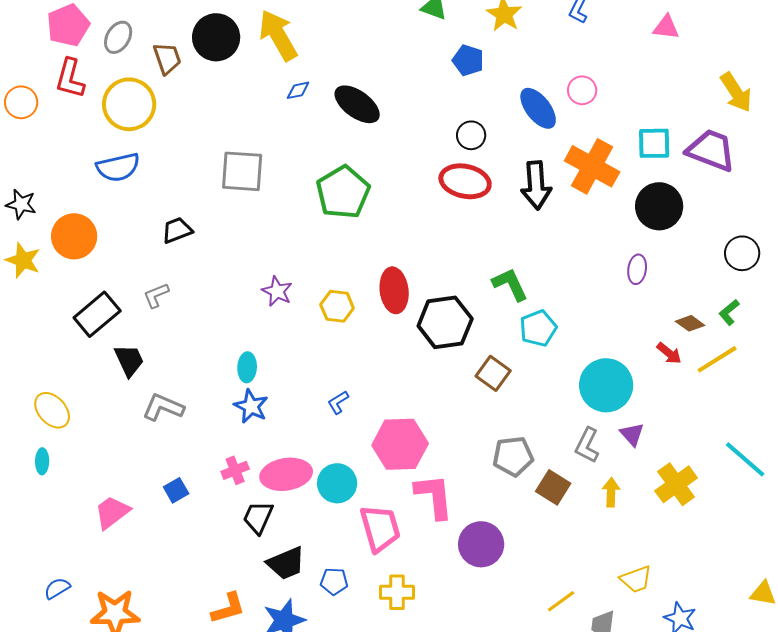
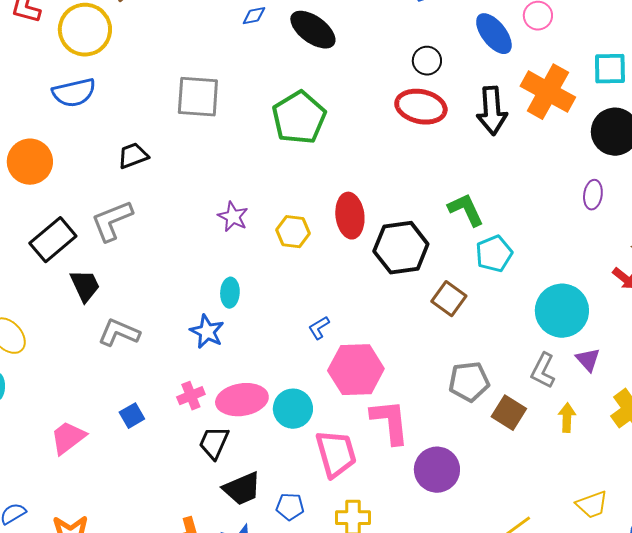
gray L-shape: (156, 295) -> (112, 221), size x1.6
cyan ellipse: (247, 367) -> (230, 293), moved
blue L-shape: (338, 402) -> (319, 328), moved

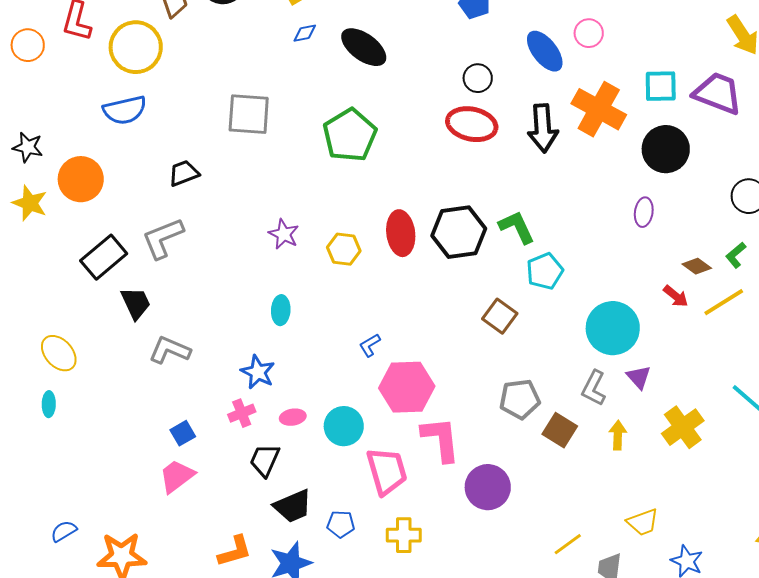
black hexagon: (401, 248) -> (459, 232), moved
blue star: (207, 332) -> (258, 372), moved
pink ellipse: (242, 400) -> (293, 417), size x0.5
pink trapezoid: (68, 438) -> (177, 476), moved

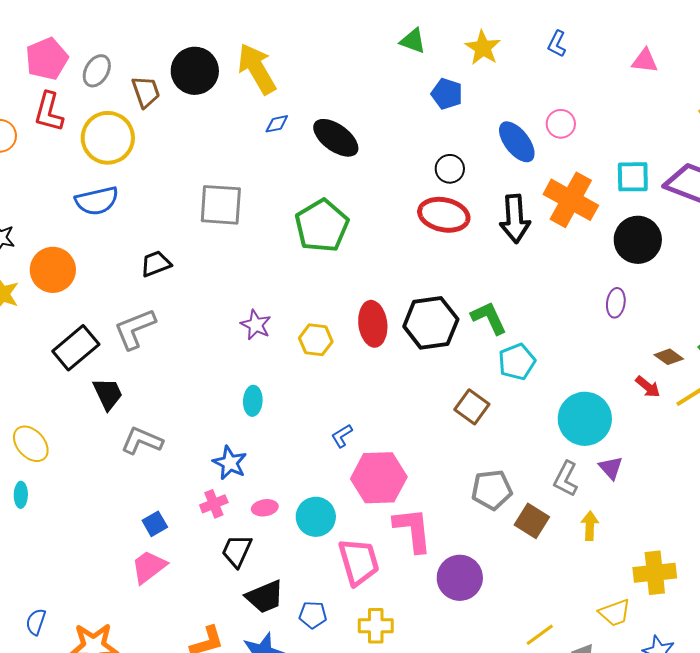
yellow cross: (683, 427) -> (655, 573), moved, turned 30
blue semicircle: (64, 531) -> (36, 622), turned -40

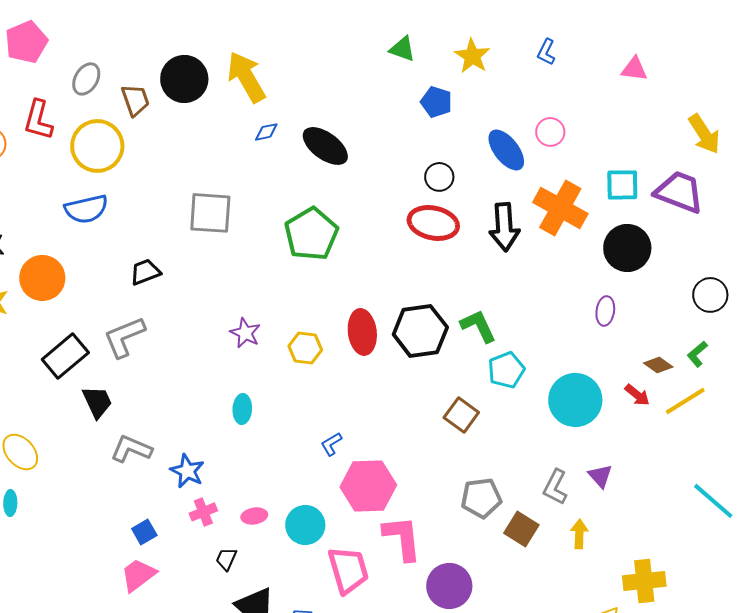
pink pentagon: (47, 59) -> (26, 42), moved
cyan circle: (585, 419) -> (575, 400), moved
blue star: (230, 463) -> (187, 471), moved
black trapezoid: (237, 551) -> (226, 559), size x0.7

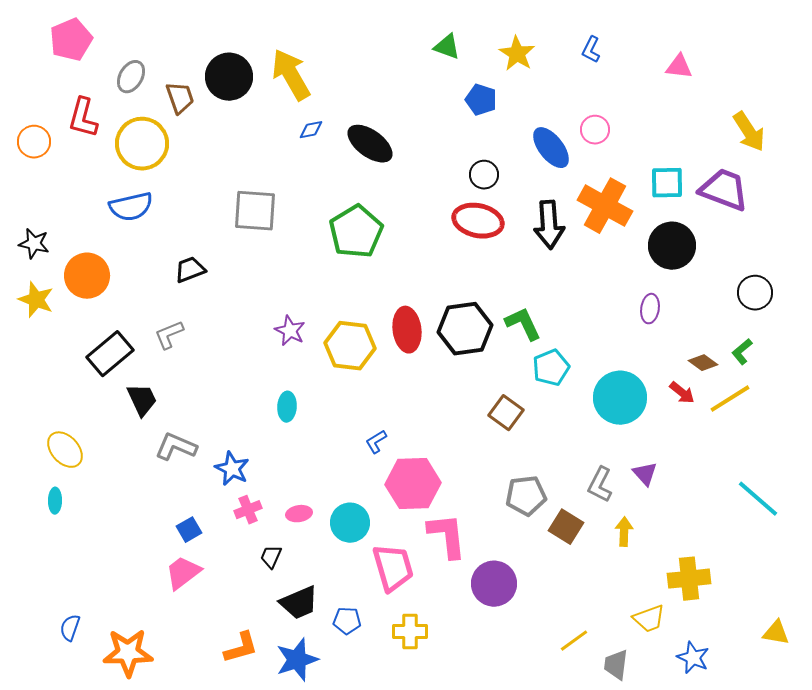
gray L-shape: (124, 337) -> (169, 335), size x0.7
yellow hexagon: (305, 348) -> (350, 346), size x1.5

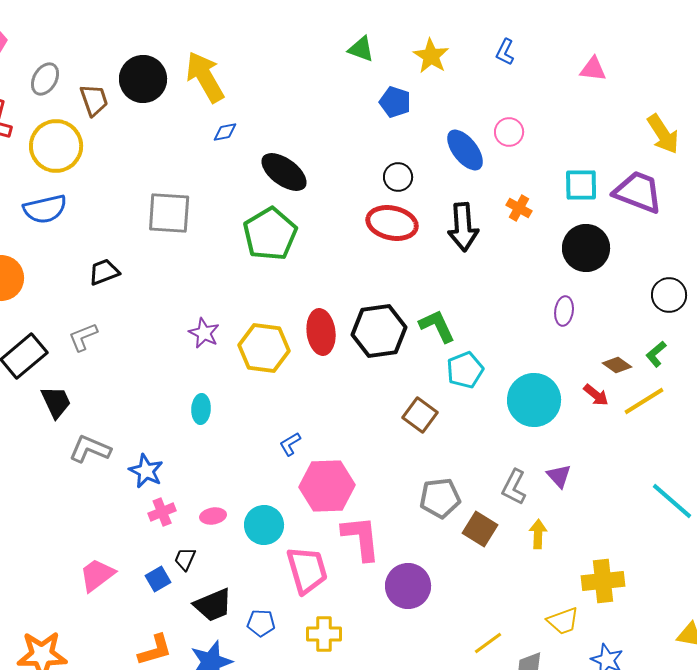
black ellipse: (370, 144) -> (284, 172), moved
orange cross: (605, 206) -> (519, 208), size x0.5
blue square: (189, 530) -> (158, 579), moved

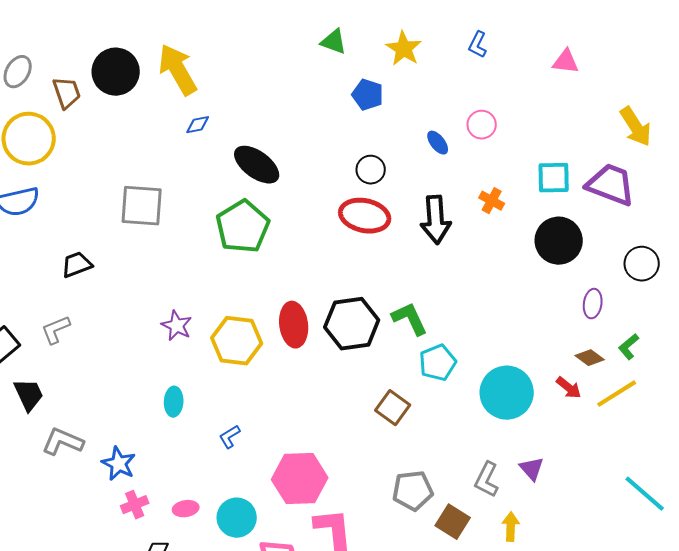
blue ellipse: (465, 150) -> (438, 143), size x0.6
black circle: (669, 295) -> (642, 264), moved
purple ellipse: (564, 311) -> (593, 304), moved
blue L-shape: (290, 444) -> (230, 437), moved

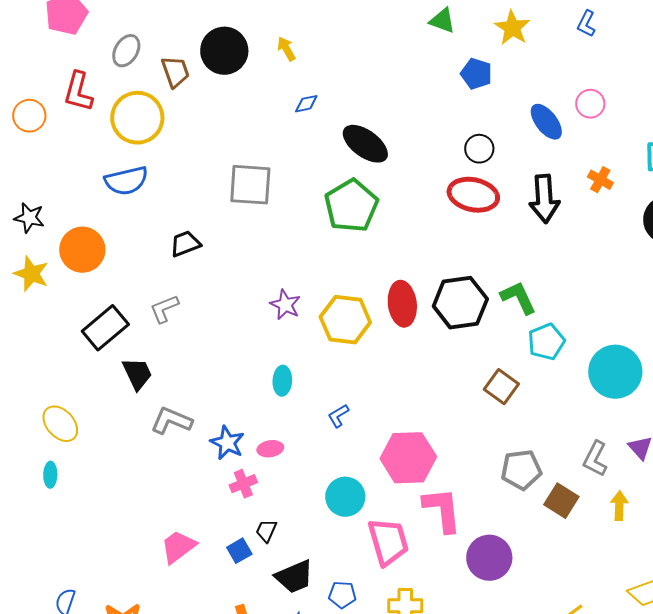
yellow arrow: (178, 70) -> (286, 49), size x0.5
blue ellipse: (438, 143) -> (546, 122), size x1.5
pink ellipse: (186, 509) -> (270, 449), moved

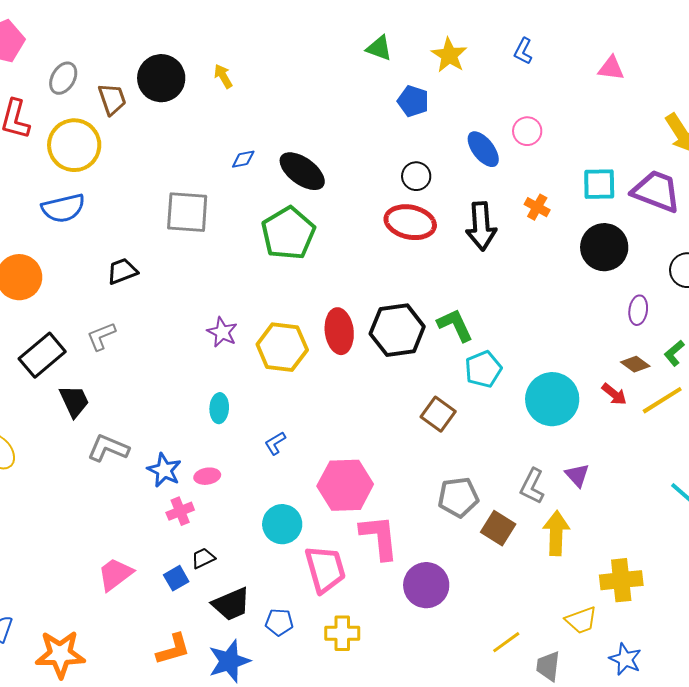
blue diamond: (306, 104) -> (243, 159), moved
yellow arrow: (619, 506) -> (556, 533), size x1.5
black trapezoid: (266, 531) -> (203, 558), turned 40

